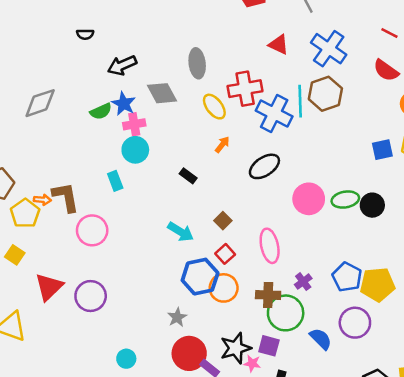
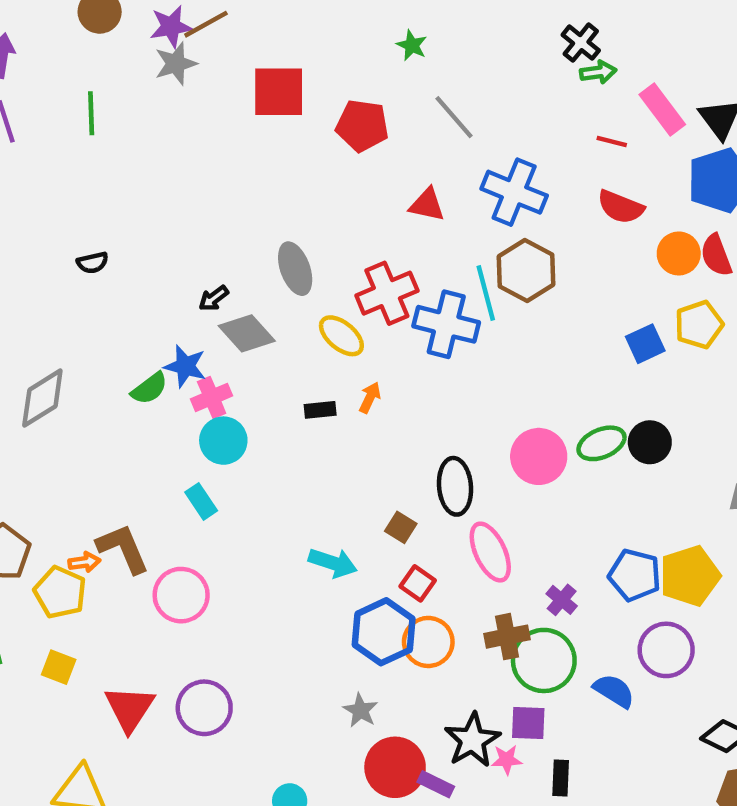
black arrow: (122, 65) -> (214, 298), moved, size x0.6
black ellipse: (264, 166) -> (455, 486), moved, turned -48
black rectangle: (188, 176) -> (320, 410), moved, turned -30

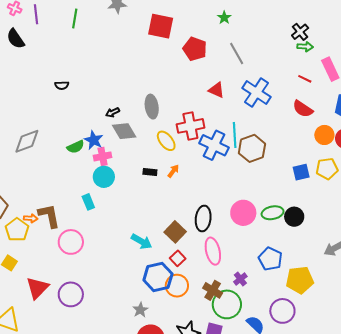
brown hexagon: (526, 270) -> (252, 148), moved
brown square: (401, 527) -> (175, 232), size x1.5
blue pentagon: (635, 575) -> (270, 259), moved
brown cross: (507, 637) -> (213, 290), turned 30

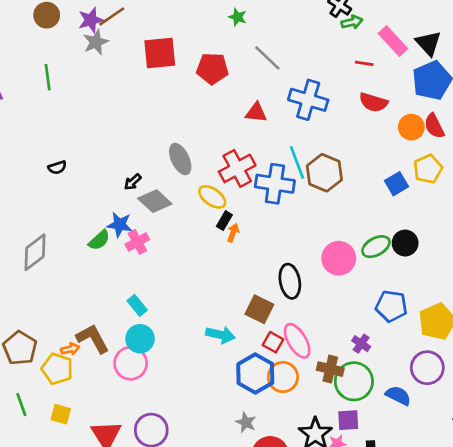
black rectangle: (150, 172) -> (224, 221), moved, turned -48
cyan circle: (104, 177) -> (140, 339), moved
pink ellipse: (213, 251) -> (297, 341), moved

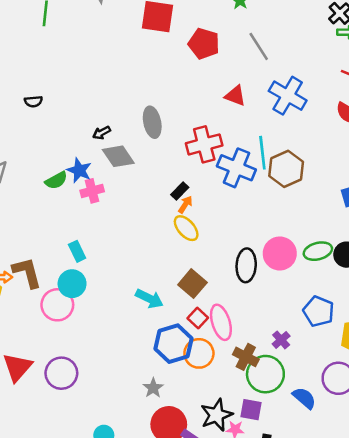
yellow ellipse: (212, 197) -> (186, 228), moved
black ellipse: (290, 281) -> (246, 265), moved

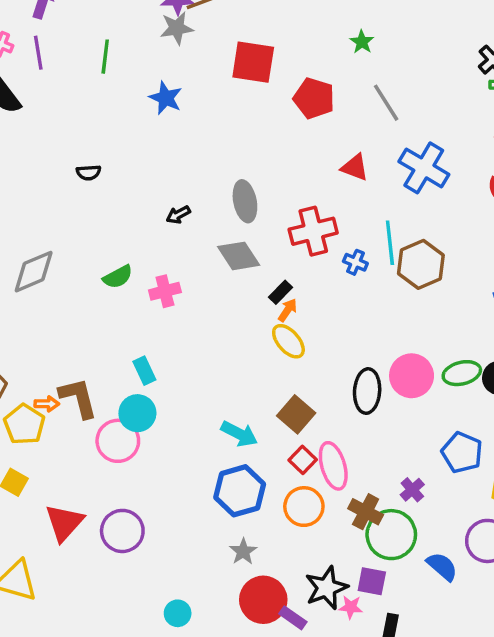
gray diamond: (118, 156) -> (239, 256), moved
blue cross: (236, 168) -> (355, 262), size x0.5
blue star: (79, 170) -> (166, 98), moved
blue hexagon: (174, 344) -> (240, 491), moved

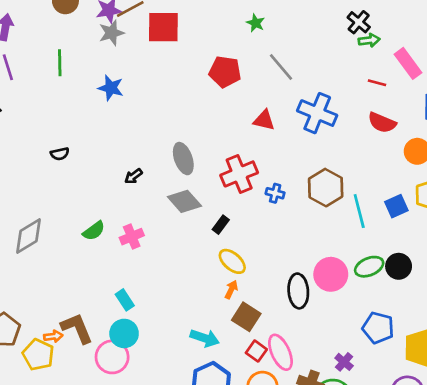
red square: (253, 62) -> (163, 27), moved
cyan line: (390, 243) -> (359, 211), moved
orange arrow: (288, 310) -> (231, 290), moved

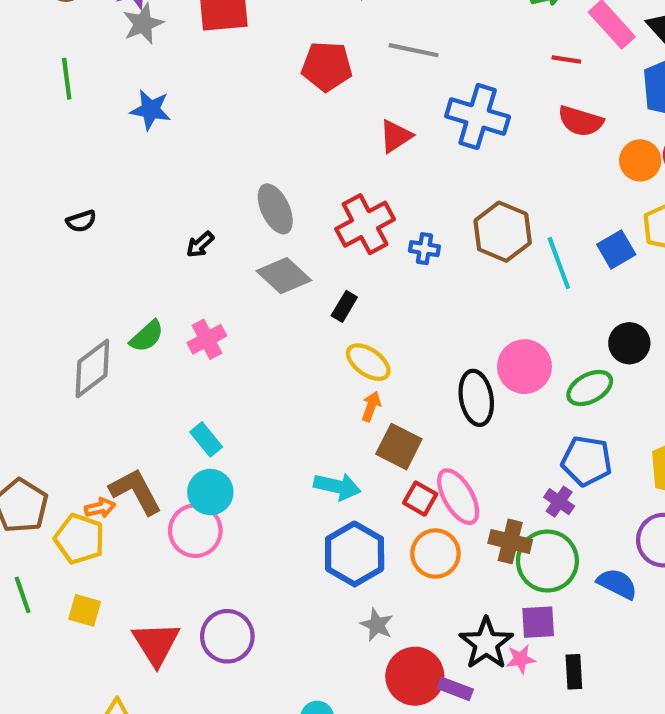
gray line: (281, 67) -> (414, 50), turned -32
red triangle: (264, 120) -> (396, 136), turned -40
gray diamond: (29, 236) -> (92, 368), moved
green ellipse: (369, 267) -> (590, 388), moved
blue pentagon: (378, 328) -> (587, 461), moved

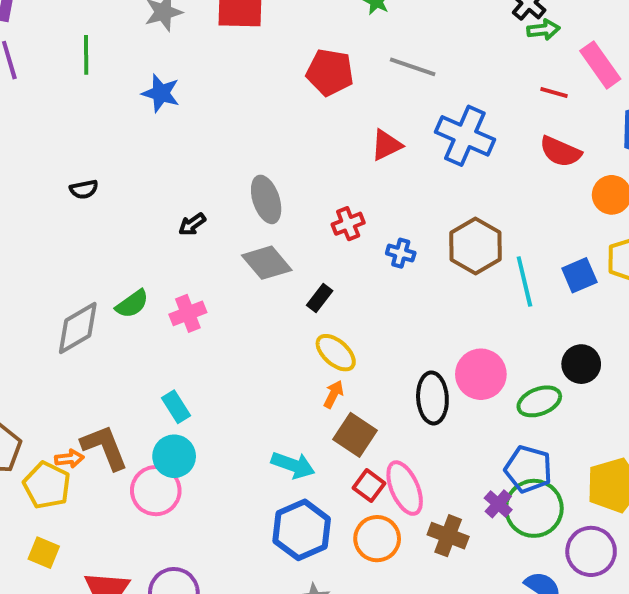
red cross: (365, 224) -> (348, 224), size x0.6
green circle: (547, 561) -> (534, 508), moved

